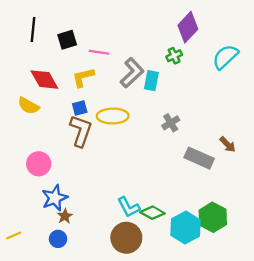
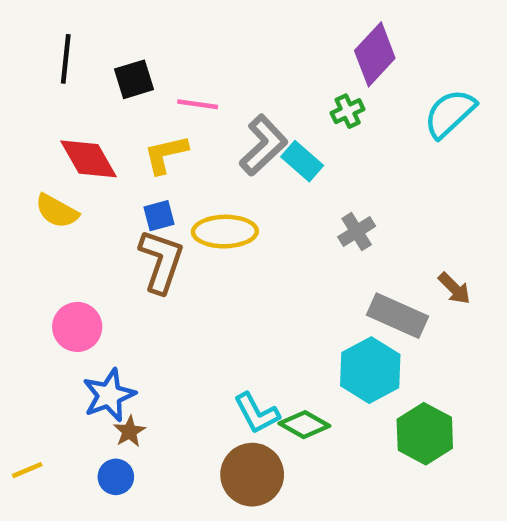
cyan rectangle: (151, 81) -> (302, 161), turned -60
gray cross: (171, 123) -> (357, 232), moved
cyan hexagon: (185, 228) -> (370, 370), moved

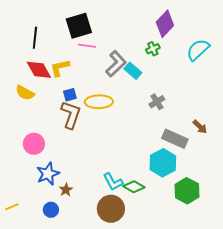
black line: (66, 59) -> (35, 38), moved
black square: (134, 79) -> (79, 26), moved, size x1.5
yellow L-shape: (166, 154) -> (60, 68), moved
brown star: (129, 431) -> (66, 190), moved

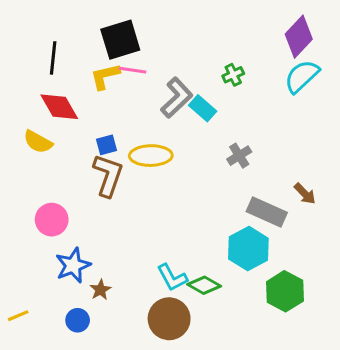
purple diamond: (165, 24) -> (299, 37), moved
yellow L-shape: (60, 68) -> (105, 76), moved

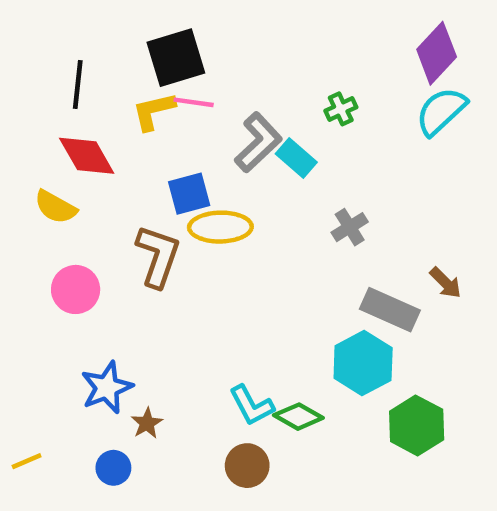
blue square: (107, 145) -> (189, 194), moved, size x1.4
pink circle: (52, 220) -> (76, 289), moved
brown circle: (169, 319) -> (247, 466), size x0.7

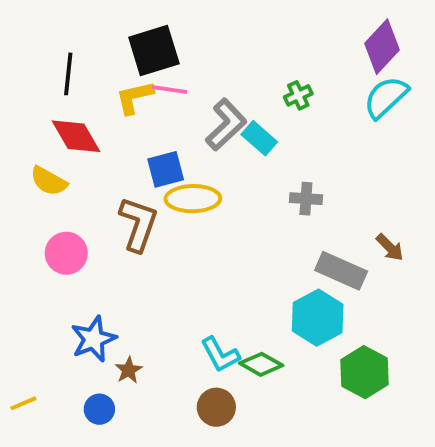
gray cross: (350, 227) -> (306, 199), turned 36

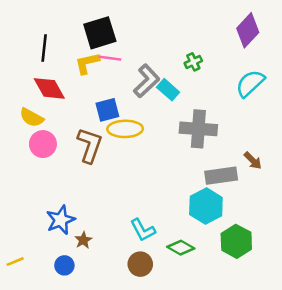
cyan semicircle: (386, 97) -> (250, 83), moved
gray cross: (306, 199) -> (198, 129), size x1.8
pink circle: (66, 253) -> (43, 144), moved
gray rectangle: (341, 271) -> (221, 176), turned -32
green diamond: (261, 364) -> (181, 248), moved

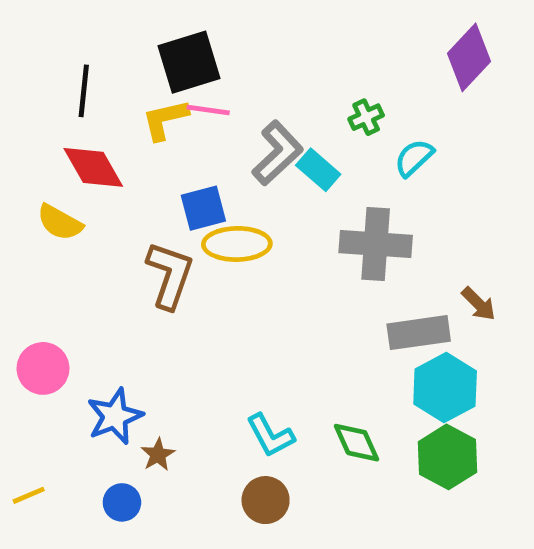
cyan semicircle: (250, 83) -> (414, 158), moved, size x0.7
pink circle: (43, 144) -> (43, 368), moved
cyan hexagon: (206, 206) -> (445, 388), moved
green diamond: (181, 248) -> (357, 443), moved, turned 36

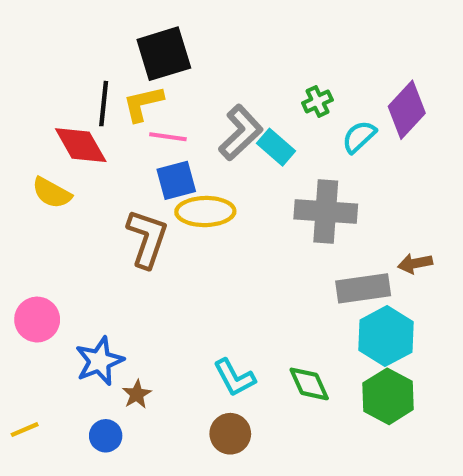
purple diamond: (469, 57) -> (407, 110), moved
black line: (84, 91) -> (104, 104), moved
pink line: (208, 110) -> (168, 137), moved
brown arrow: (479, 304) -> (415, 263), turned 124

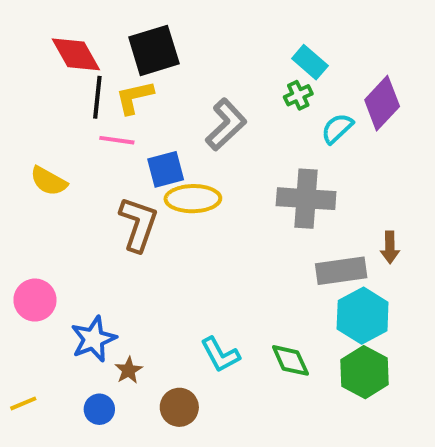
pink line: (168, 137) -> (117, 140), moved
red diamond: (81, 145) -> (76, 54), moved
cyan rectangle: (276, 147) -> (310, 62), moved
brown arrow: (415, 263) -> (390, 247), turned -80
brown circle: (230, 434) -> (179, 407), moved

